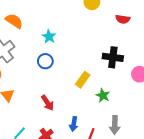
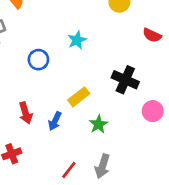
cyan star: (49, 37) -> (77, 40), moved
blue arrow: (74, 124) -> (55, 121), moved

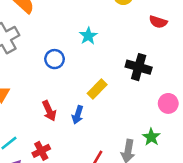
pink circle: (153, 111) -> (168, 103), moved
green star: (98, 124) -> (151, 137), moved

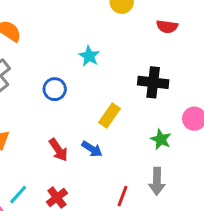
blue arrow: (78, 115) -> (92, 149), turned -66
green star: (151, 137) -> (161, 139), moved

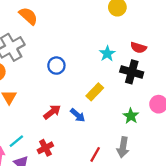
red semicircle: (167, 27) -> (138, 48), moved
cyan star: (89, 56) -> (107, 54), moved
red arrow: (58, 150) -> (52, 112), turned -102

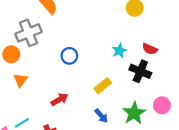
blue arrow: (78, 115) -> (101, 116), moved
green star: (131, 116) -> (134, 113), size x1.5

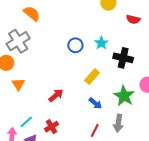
red semicircle: (150, 49) -> (133, 19), moved
blue circle: (69, 56) -> (75, 45), moved

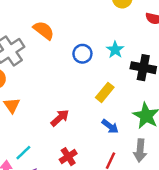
orange semicircle: (32, 13) -> (44, 30), moved
red cross: (52, 127) -> (68, 157), moved

